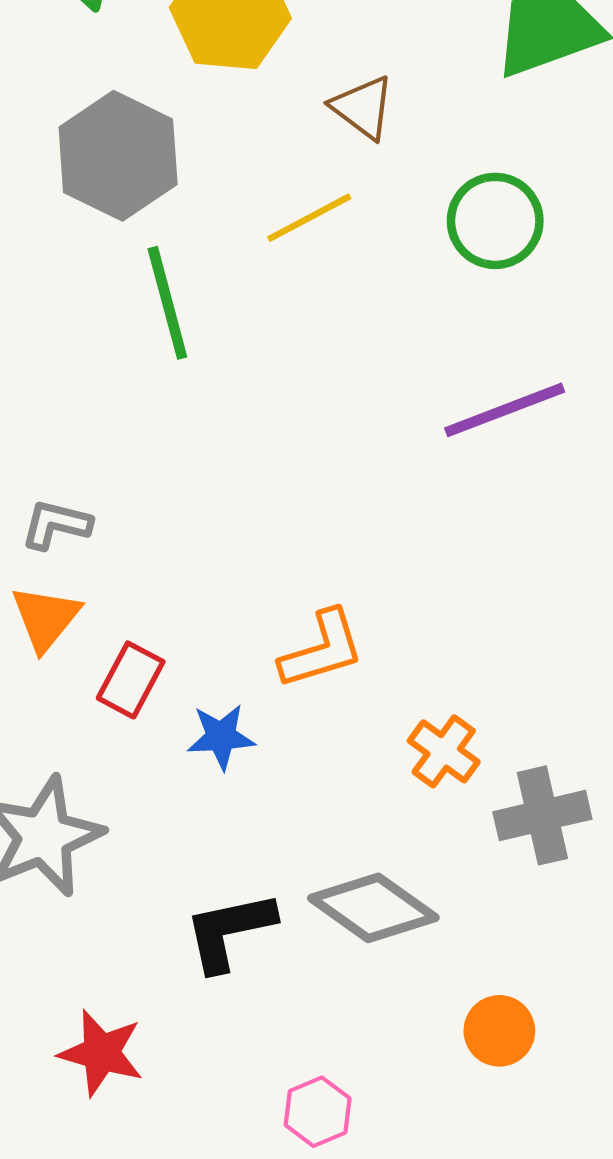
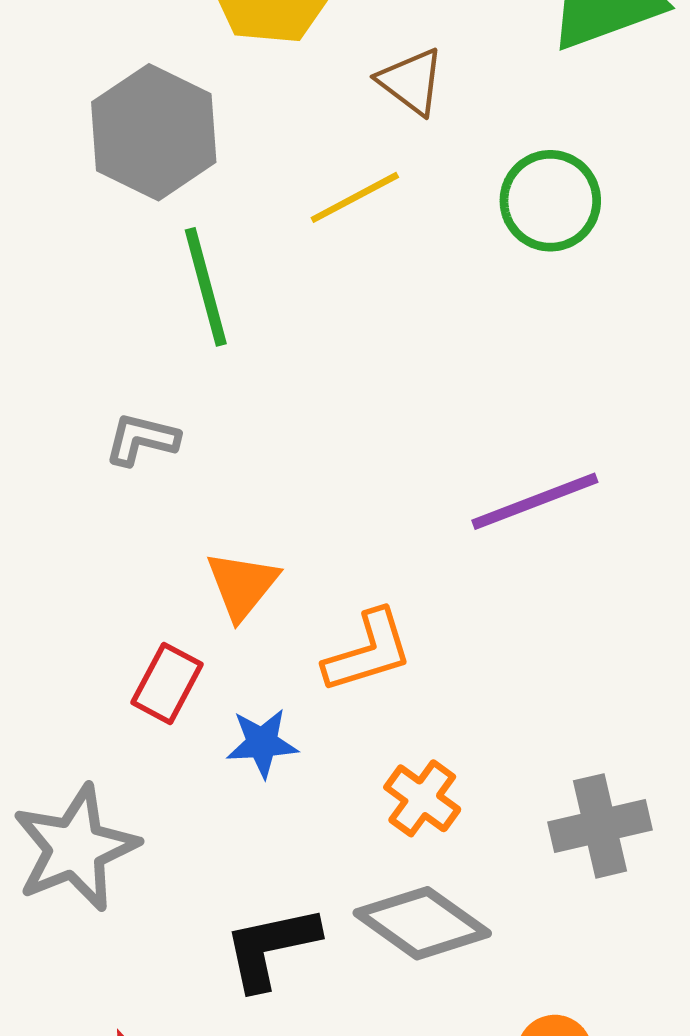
purple line: (505, 410) -> (535, 501), moved
gray L-shape: (56, 524) -> (142, 439), moved
orange triangle: (46, 618) -> (242, 585), moved
orange cross: (444, 751) -> (422, 798), moved

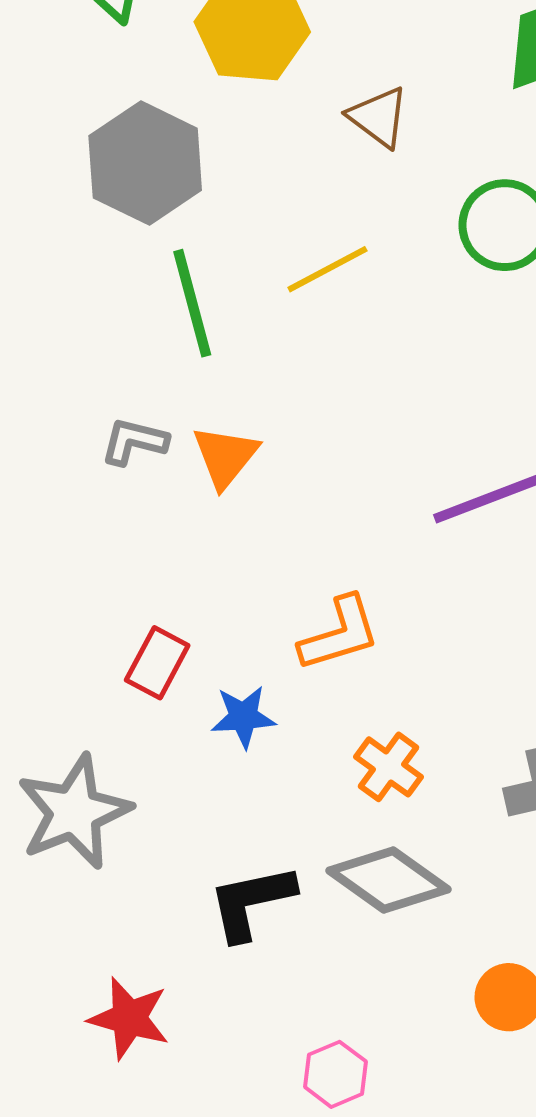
yellow line: (355, 197) -> (327, 269), moved
orange triangle: (242, 585) -> (225, 456), moved

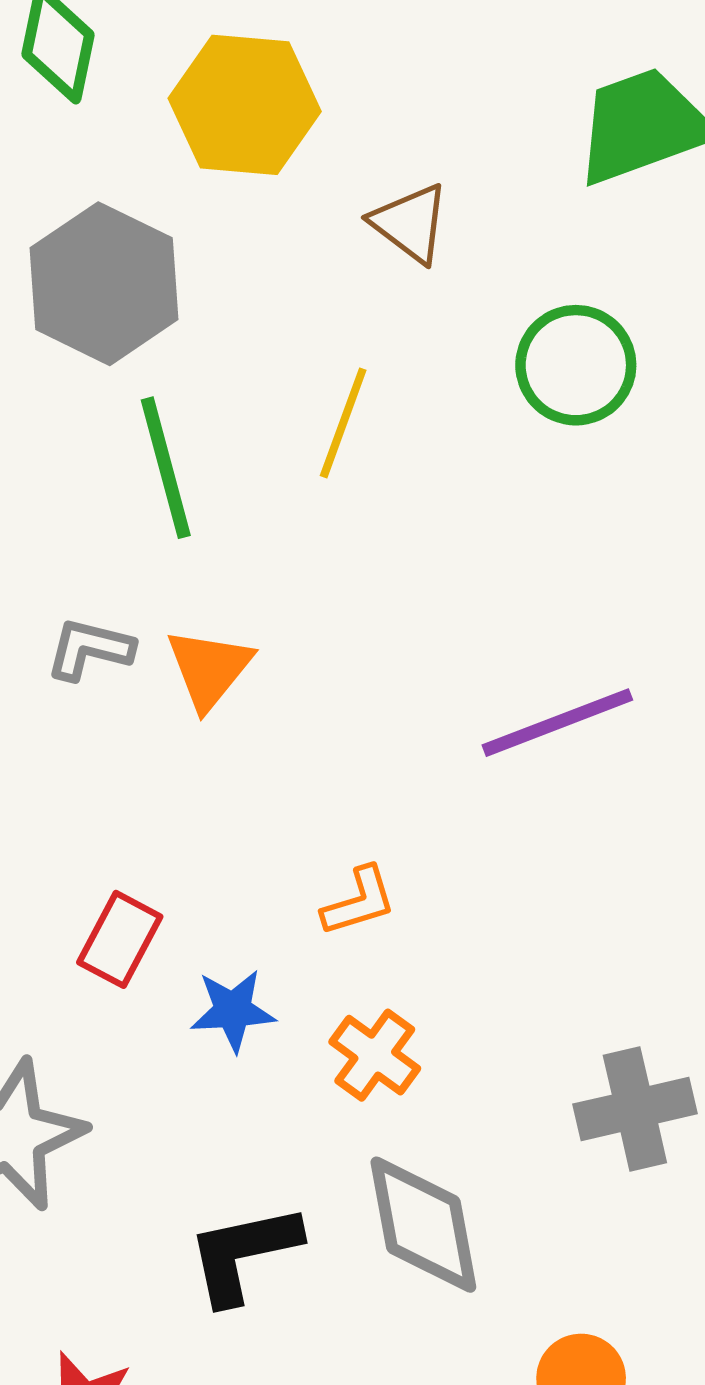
yellow line: (327, 269) -> (343, 423), turned -42
orange L-shape: (339, 634) -> (359, 901), size x0.7
orange cross: (389, 767) -> (375, 1055), moved
gray diamond: (389, 880) -> (423, 1225), turned 44

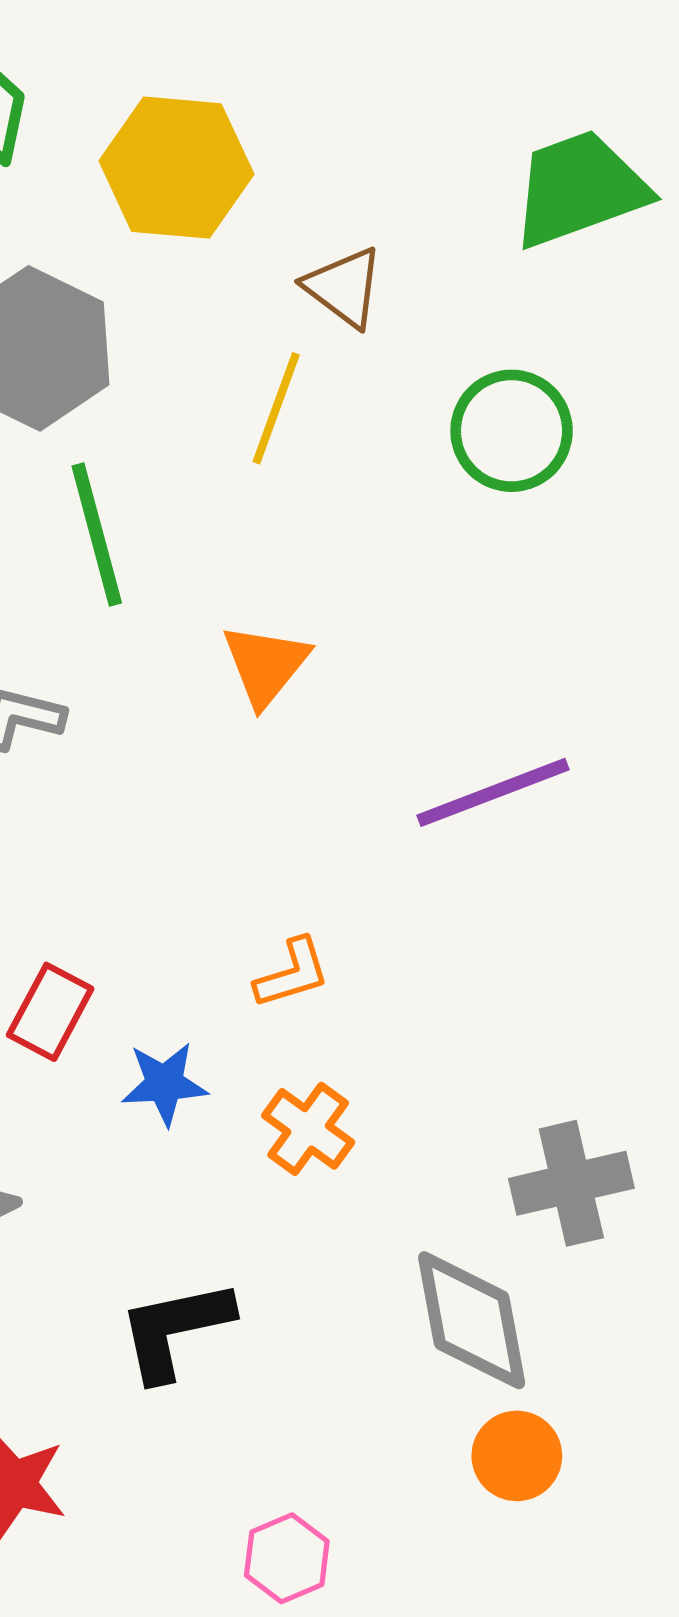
yellow line: (343, 423) -> (276, 408), moved
orange triangle: (209, 669) -> (266, 665), moved
gray diamond: (423, 1225) -> (472, 1320), moved

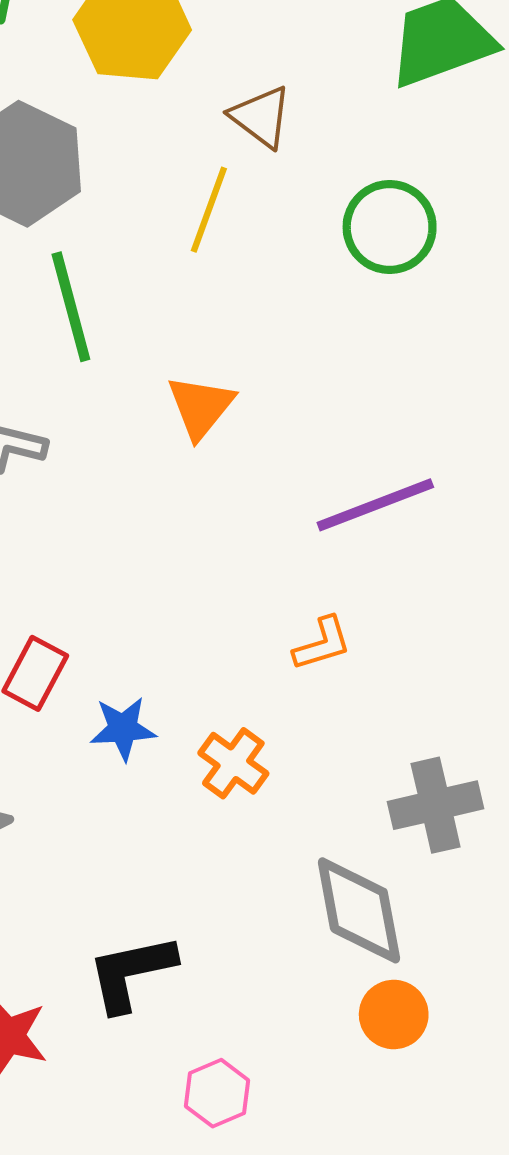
orange L-shape: (292, 973) -> (322, 644), moved
black L-shape: (175, 1330) -> (131, 973), moved

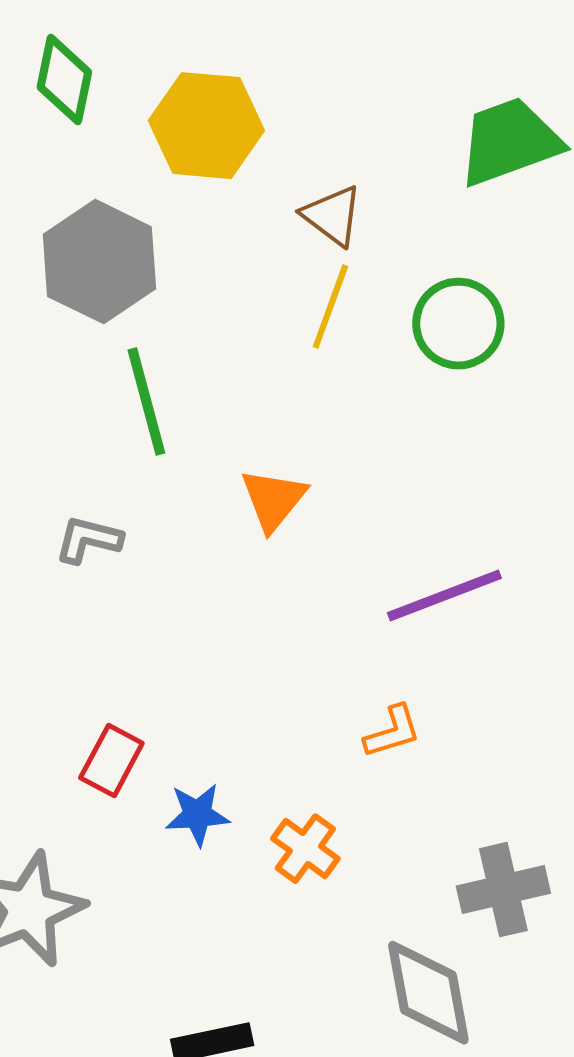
yellow line: (209, 210) -> (330, 307), moved

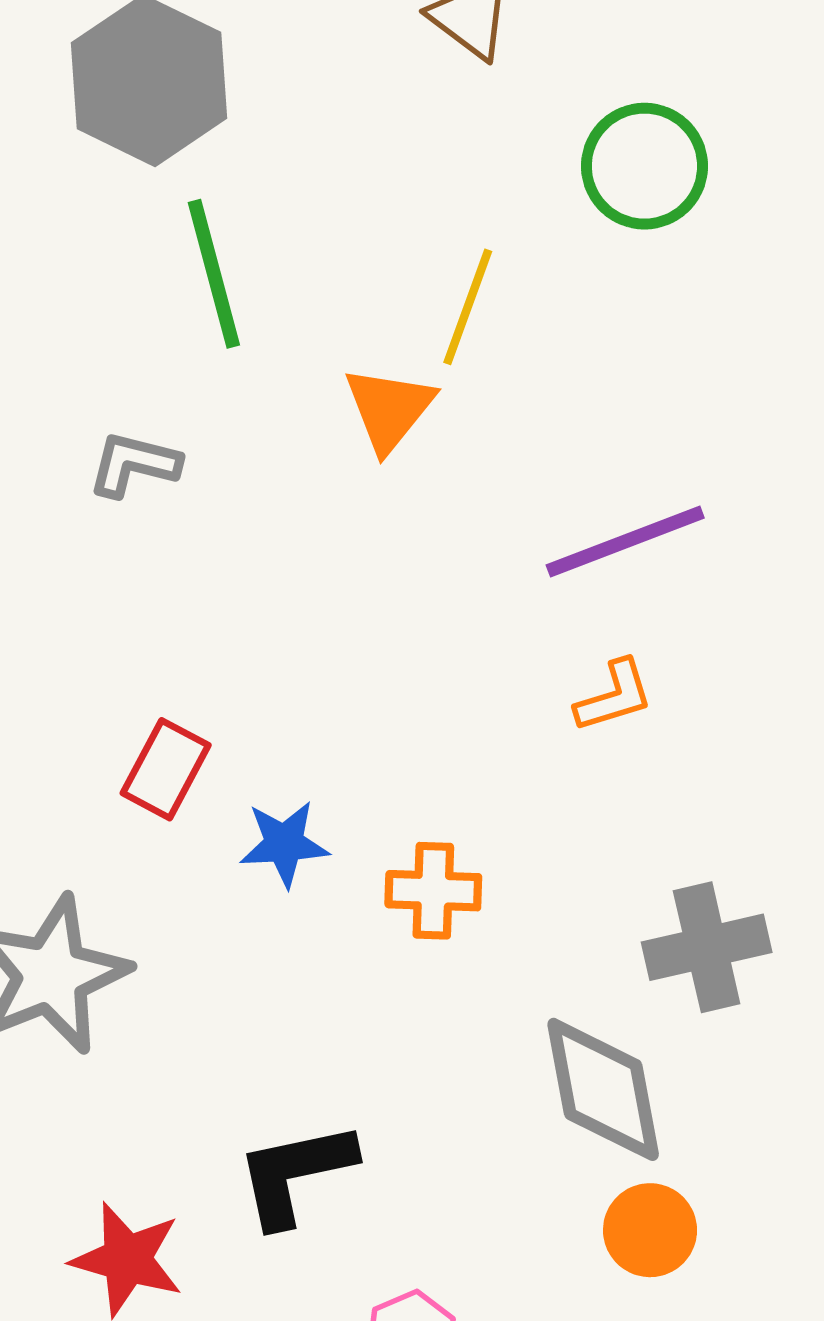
yellow line: (330, 307) -> (468, 307), moved
orange L-shape: (392, 732) -> (614, 696), moved
orange cross: (305, 849) -> (433, 891), turned -34

